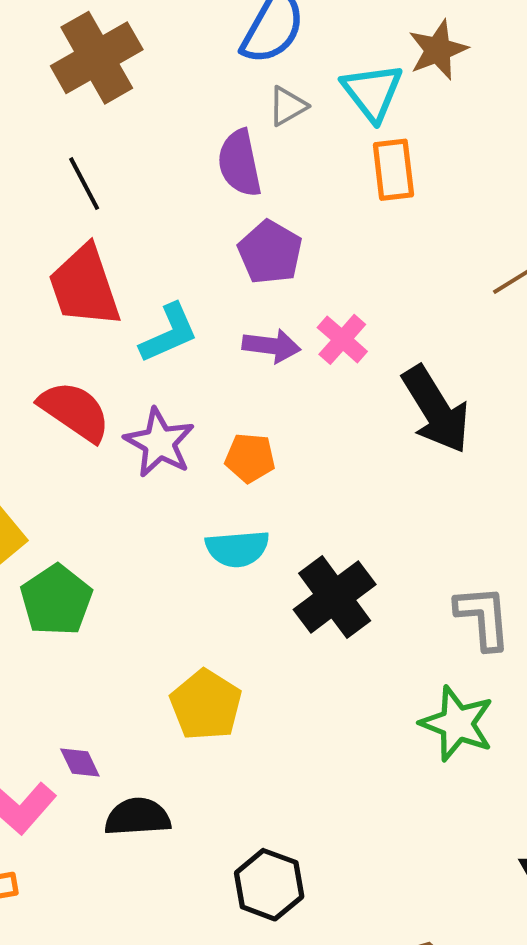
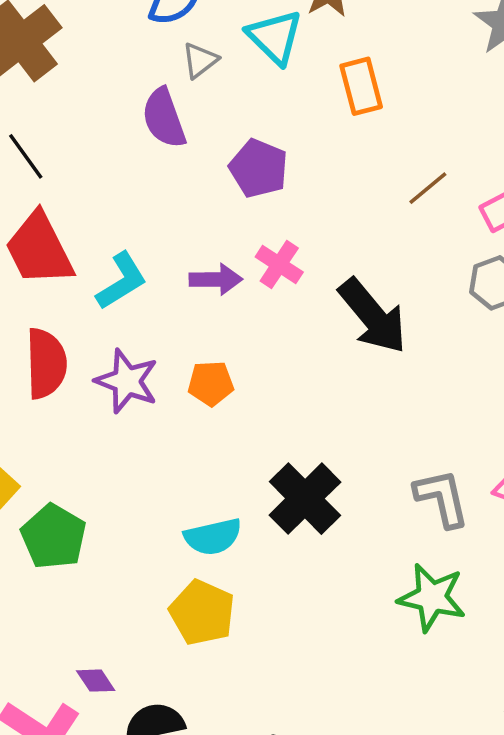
orange rectangle: (393, 170) -> (361, 86), moved
purple pentagon: (270, 252) -> (259, 168), moved
red semicircle: (75, 411) -> (46, 363), turned 62
cyan semicircle: (237, 549) -> (213, 537), moved

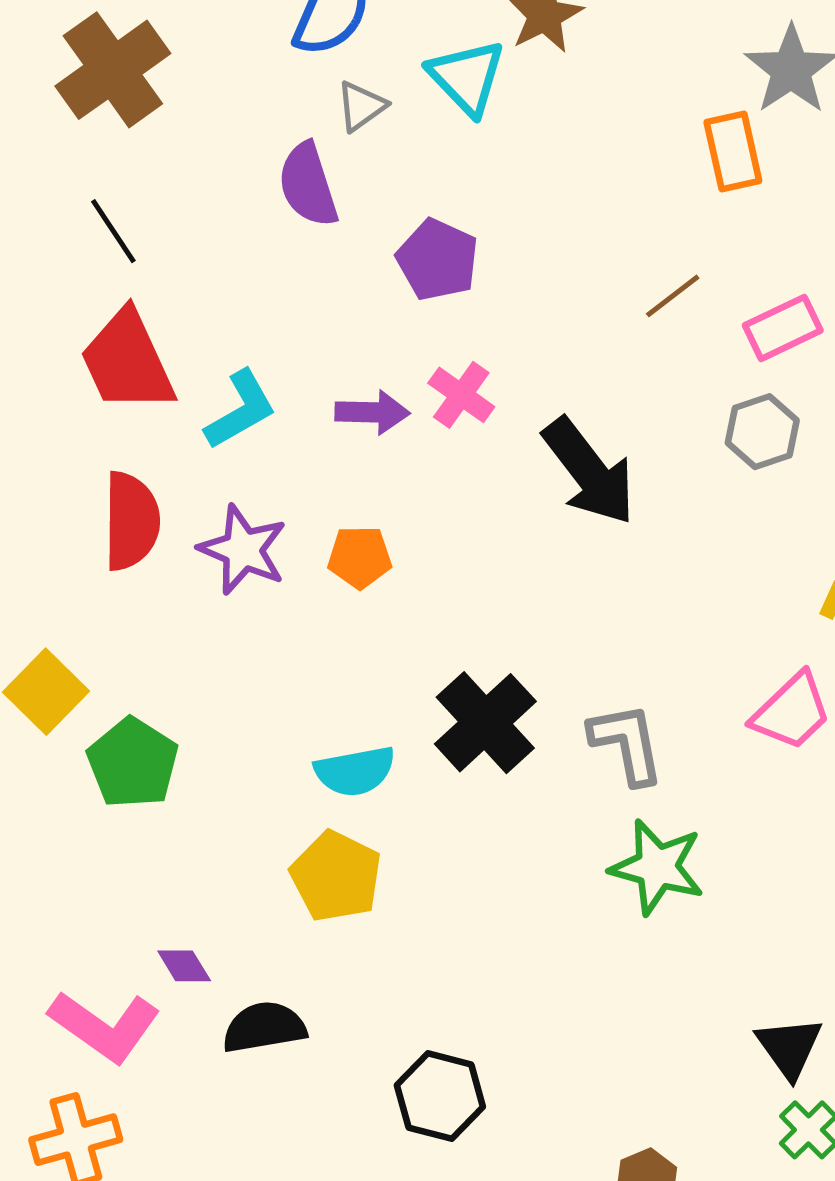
orange rectangle: (361, 86) -> (733, 151), moved
gray L-shape: (442, 498) -> (627, 743), moved

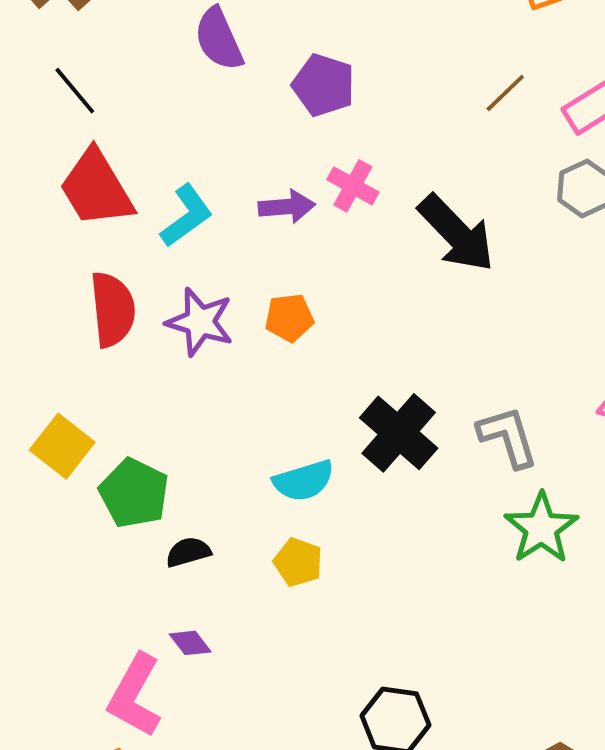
green star: (657, 867) -> (541, 528), turned 30
yellow pentagon: (336, 876) -> (298, 562), size x0.7
pink L-shape: (105, 1026) -> (135, 695), turned 90
black semicircle: (264, 1027) -> (188, 552), moved, size x0.7

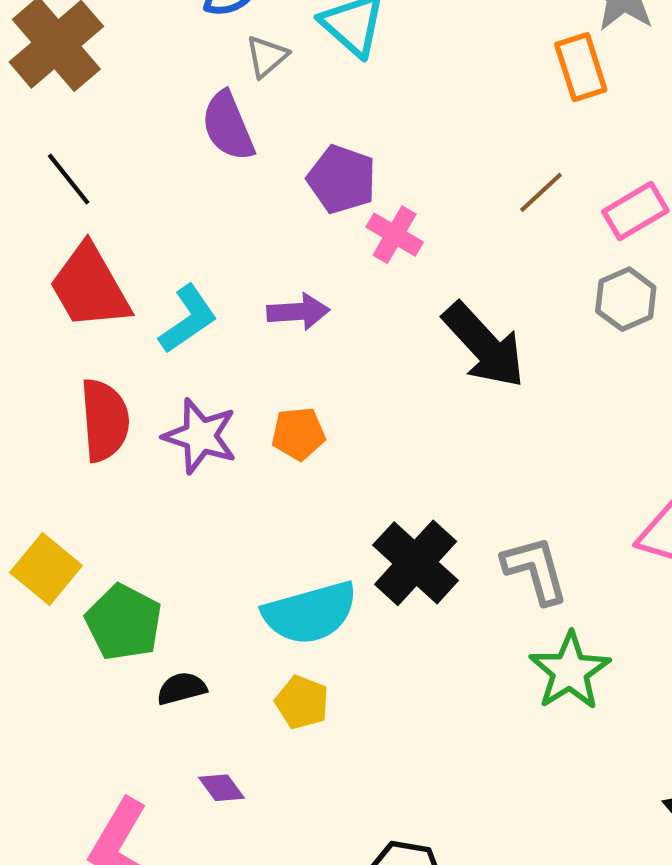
pink cross: (353, 186) -> (395, 235), moved
cyan semicircle: (304, 481) -> (310, 613), size x1.4
purple diamond: (190, 643) -> (222, 788), moved

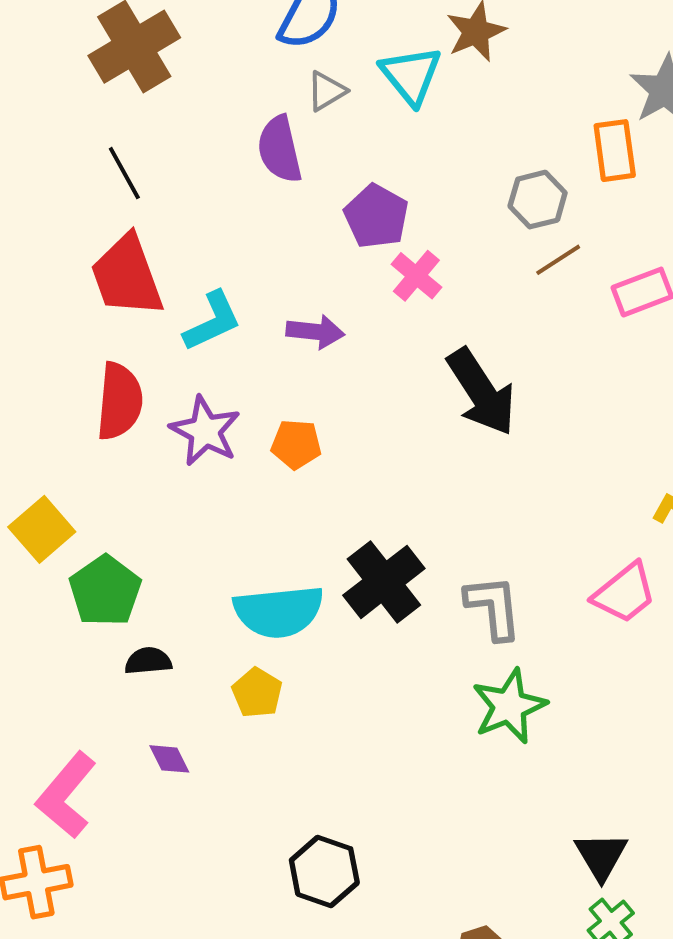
gray hexagon: (626, 299) -> (538, 200), moved

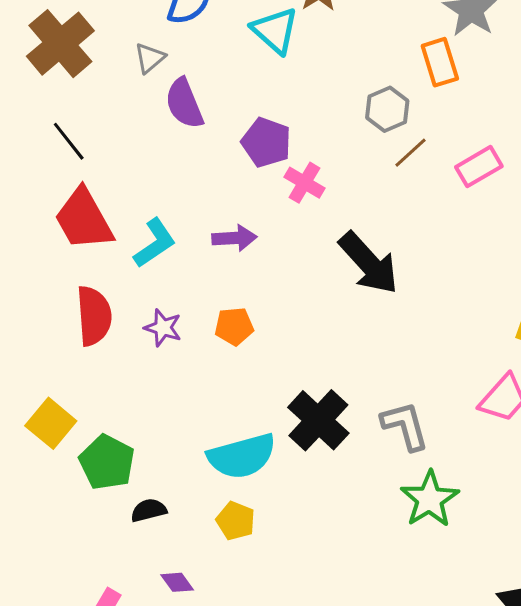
gray triangle: (326, 91) -> (150, 58), moved
purple star: (205, 431) -> (163, 328), size x0.7

